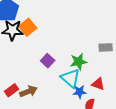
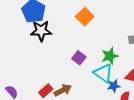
orange square: (28, 27) -> (85, 17), moved

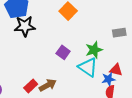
blue star: (114, 86) -> (108, 79), moved

